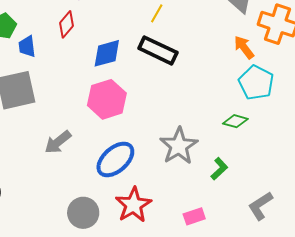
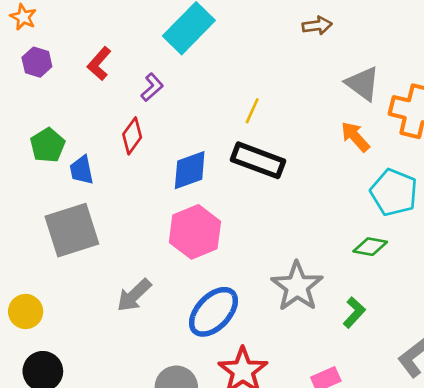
orange arrow: (244, 47) -> (355, 137), moved

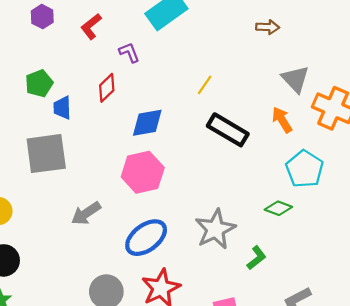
purple L-shape: (152, 87) -> (129, 52), turned -80
black rectangle: (258, 160) -> (228, 130), moved

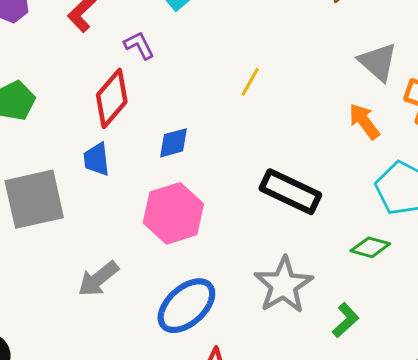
red diamond: (107, 88) -> (112, 98), size x1.4
blue trapezoid: (62, 108) -> (97, 159), moved
blue diamond: (147, 123) -> (174, 143), size x0.7
black rectangle: (228, 130) -> (290, 192), moved

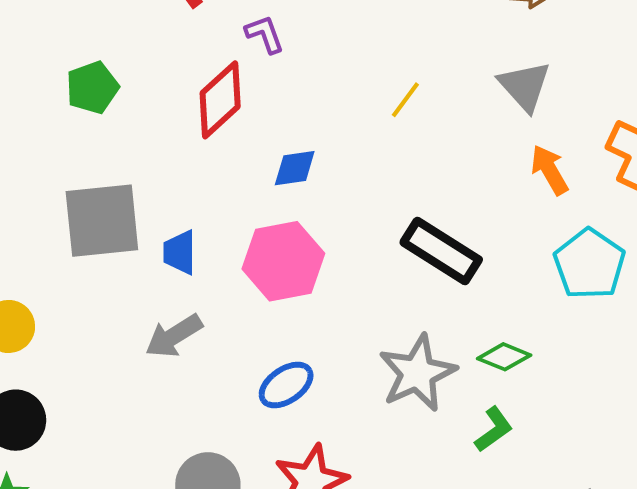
gray triangle: (378, 62) -> (525, 86), moved
blue trapezoid: (97, 159) -> (180, 252), moved
green diamond: (370, 247) -> (504, 357), moved
blue ellipse: (186, 306) -> (286, 385), size x0.7

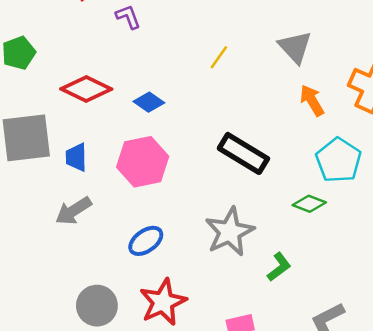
red diamond: (220, 100) -> (86, 89), moved, turned 69
blue diamond: (295, 168) -> (149, 102), turned 44
green diamond: (504, 357) -> (309, 204), moved

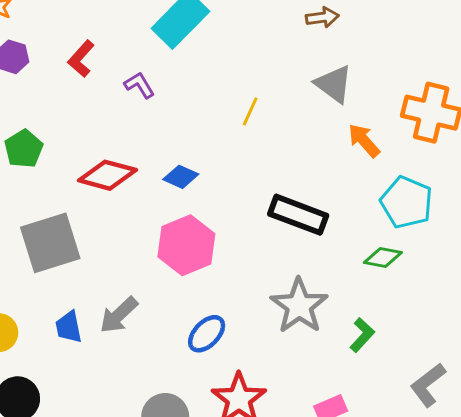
blue trapezoid: (76, 157) -> (69, 327), moved

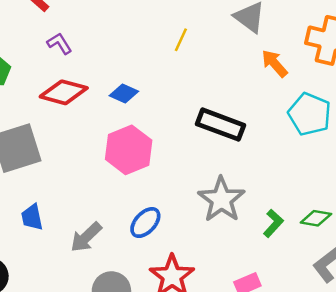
purple L-shape: (139, 85) -> (59, 43), moved
green diamond: (383, 257) -> (316, 218), moved
gray arrow: (119, 315) -> (86, 237), moved

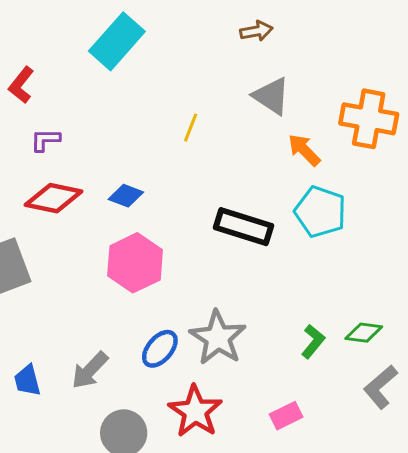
purple L-shape: (59, 43) -> (45, 140), turned -55
cyan pentagon: (310, 114) -> (320, 212), moved
gray star: (221, 199) -> (218, 338), moved
blue trapezoid: (32, 217) -> (27, 380), moved

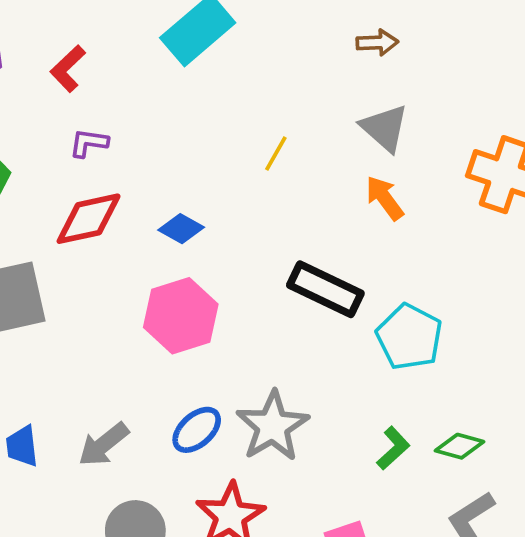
orange arrow: (304, 150) -> (385, 198), moved
red diamond: (54, 198) -> (89, 219), turned -32
cyan pentagon: (320, 212) -> (409, 337), moved

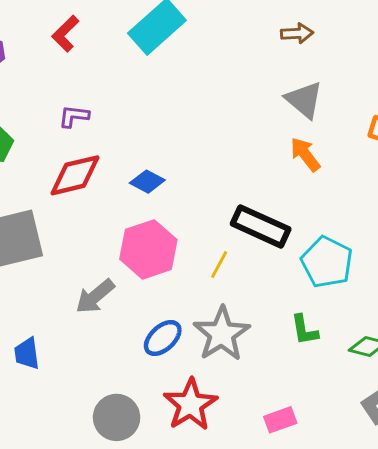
red L-shape: (68, 69) -> (65, 34), moved
yellow line: (276, 154) -> (219, 265), moved
gray arrow: (103, 444) -> (95, 296), moved
green L-shape: (393, 448) -> (304, 330), moved, turned 124

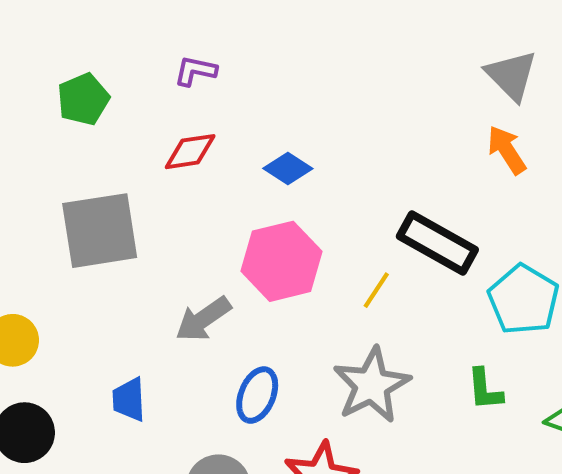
red diamond: (75, 175) -> (190, 152), size x0.7
blue ellipse: (163, 338) -> (257, 395), moved, turned -30
blue trapezoid: (27, 354) -> (129, 400), moved

